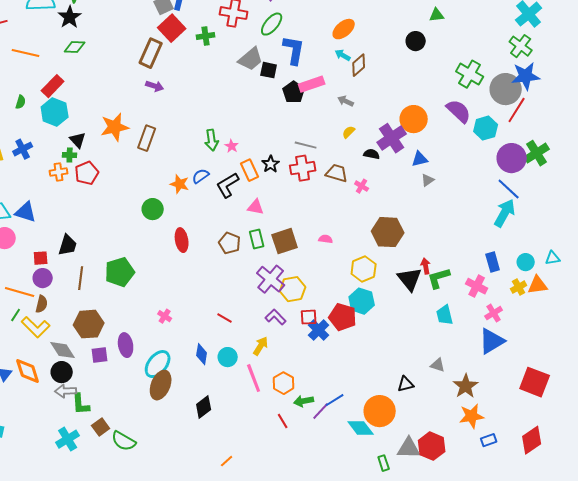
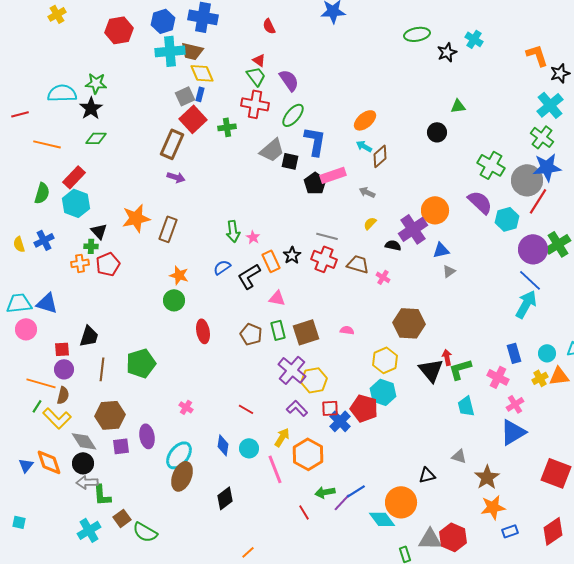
green semicircle: (21, 102) -> (42, 193), size x1.5
red cross: (303, 168) -> (324, 259), turned 30
orange star: (180, 184) -> (179, 275), moved
orange hexagon: (284, 383) -> (308, 454), moved, size x1.4

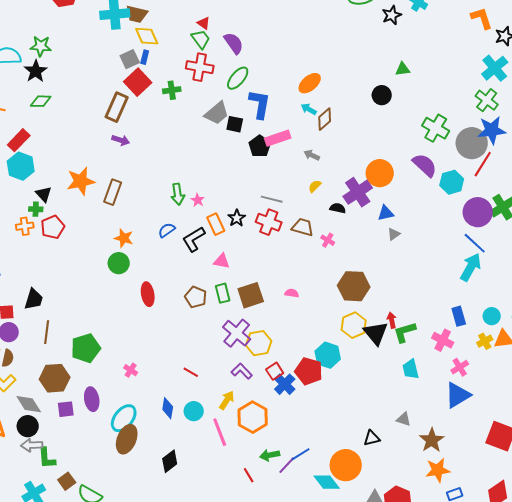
yellow hexagon: (385, 360) -> (354, 325), moved
green pentagon: (141, 363) -> (86, 348), moved
red square: (330, 408) -> (275, 371), turned -30

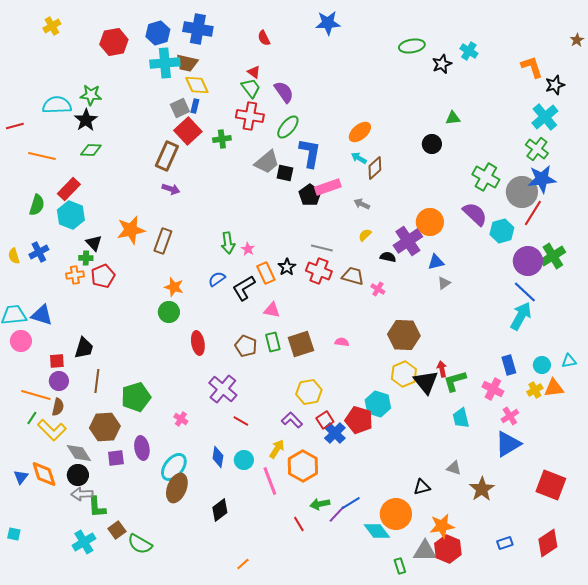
purple cross: (237, 333) -> (223, 389), moved
orange star: (438, 470) -> (442, 526), moved

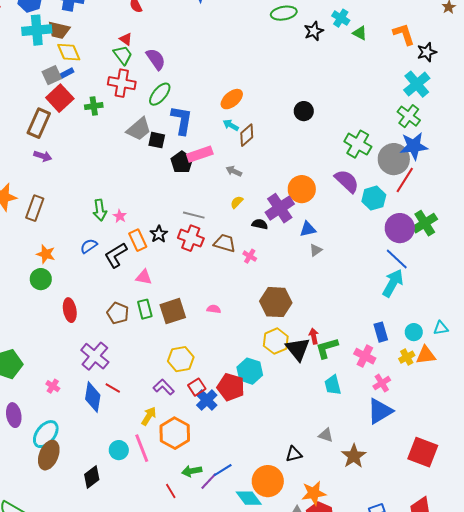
blue rectangle: (195, 106) -> (67, 73), turned 48
green triangle: (453, 118) -> (360, 33), moved, turned 35
blue diamond: (218, 457) -> (93, 397), moved, size x1.4
cyan circle: (244, 460) -> (119, 450), moved

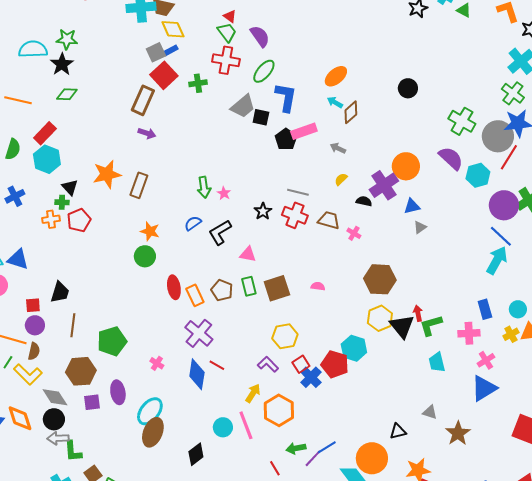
orange rectangle: (138, 240) -> (195, 295), moved
pink cross: (365, 356) -> (469, 333), turned -30

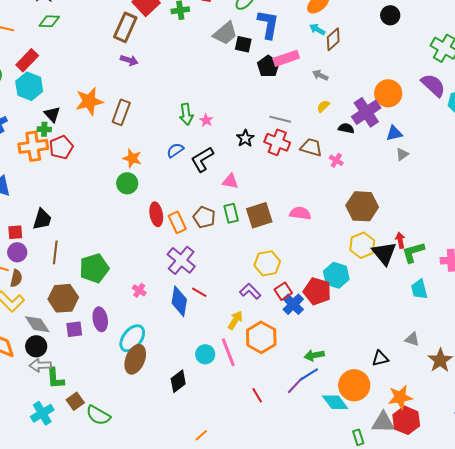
orange cross: (51, 219) -> (33, 146), size x1.6
pink semicircle: (318, 286) -> (300, 213), size x1.5
green arrow: (296, 448) -> (314, 355), moved

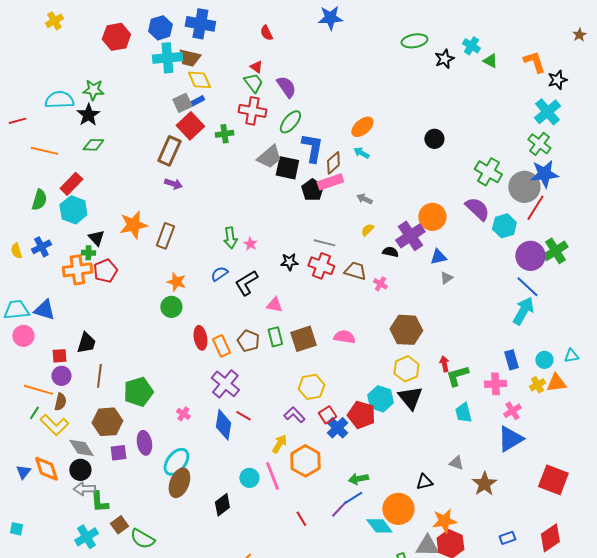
brown diamond: (333, 39) -> (333, 163), moved
black square: (243, 44) -> (287, 168), size x1.4
black star: (245, 138) -> (289, 262), turned 30
black triangle: (384, 253) -> (410, 398), moved

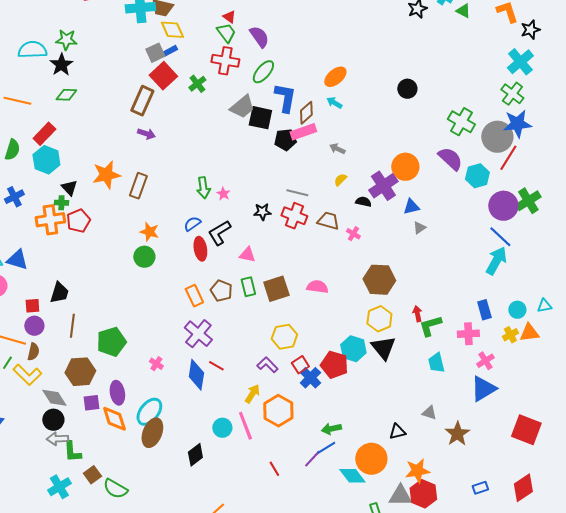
green cross: (224, 134) -> (197, 84), turned -30
black pentagon: (312, 190) -> (285, 140), turned 30
red ellipse: (200, 338) -> (200, 249), moved
orange diamond: (46, 469) -> (114, 419), moved

